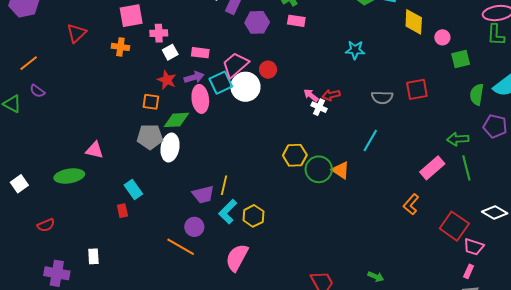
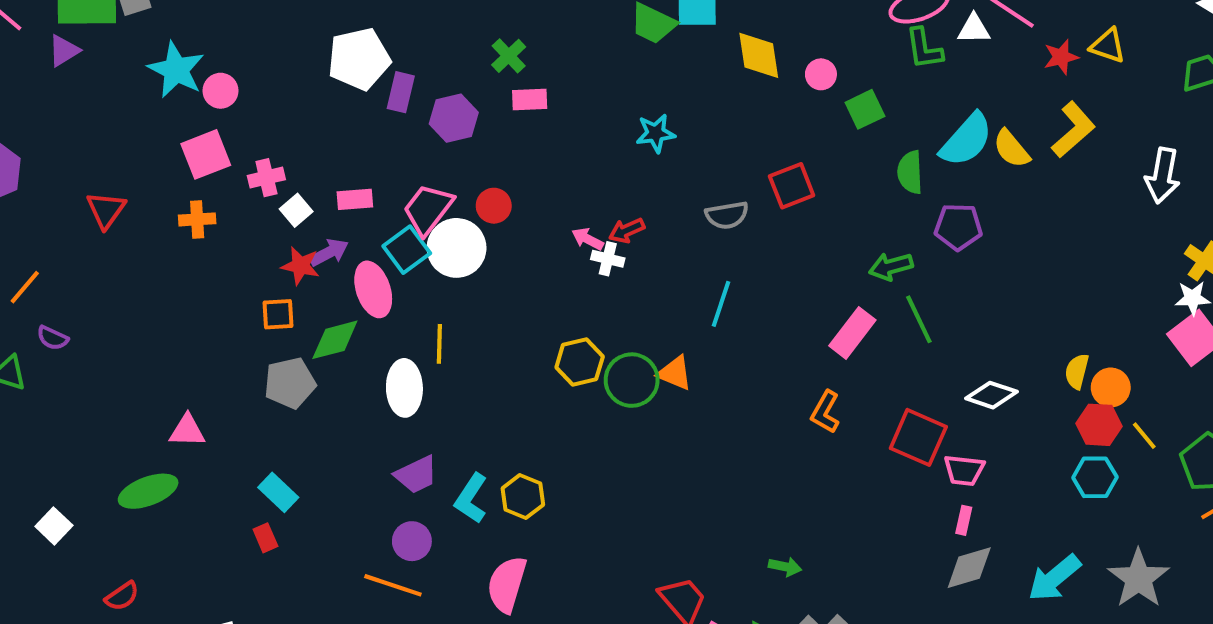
purple arrow: (194, 77) -> (329, 252), moved
white ellipse: (170, 148) -> (404, 388), moved
yellow line: (224, 185) -> (439, 344), moved

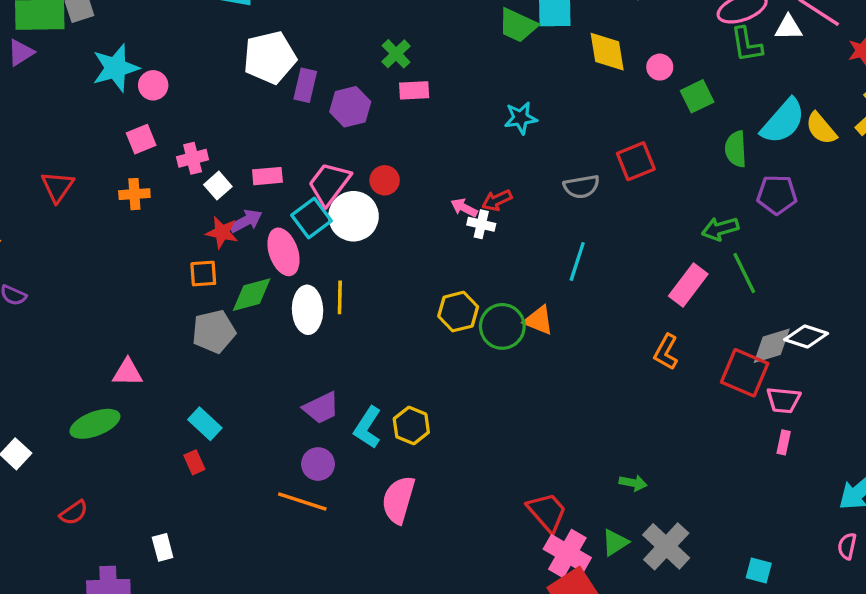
cyan star: (176, 70) -> (116, 68), turned 30
pink square: (206, 154) -> (141, 139), size x0.7
white ellipse: (404, 388) -> (308, 310), moved
gray diamond: (969, 568) -> (772, 346), moved

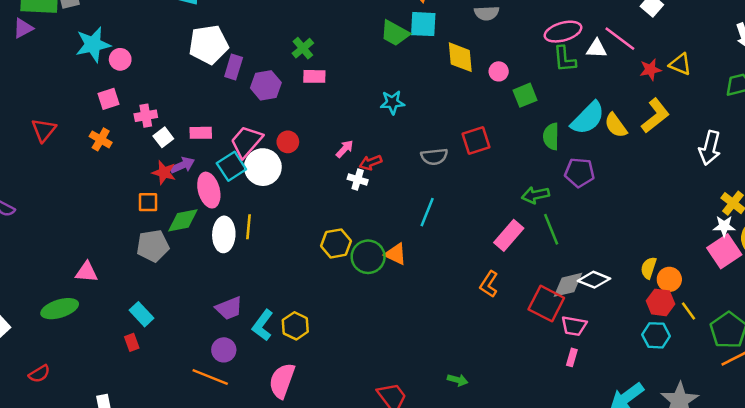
orange cross: (134, 194) -> (101, 139), turned 30
pink arrow: (464, 208) -> (345, 149), moved, turned 102

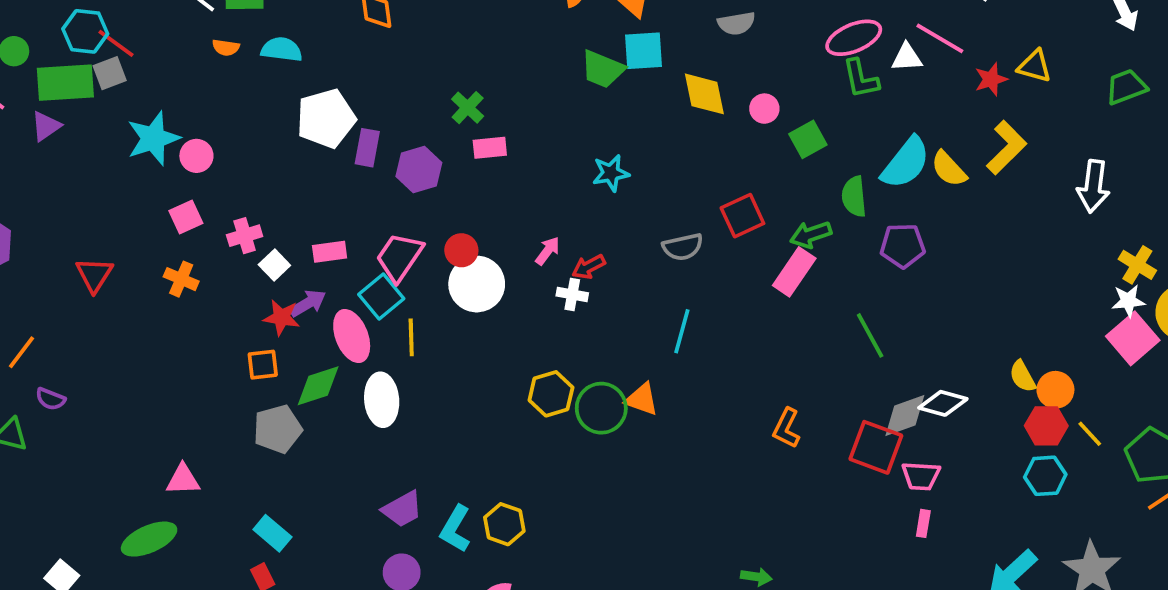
white circle: (263, 167) -> (477, 284), moved
green arrow: (535, 195) -> (811, 235), moved
yellow line: (248, 227) -> (411, 337), moved
pink rectangle: (509, 235) -> (794, 272), moved
yellow semicircle: (649, 268) -> (1023, 376), turned -40

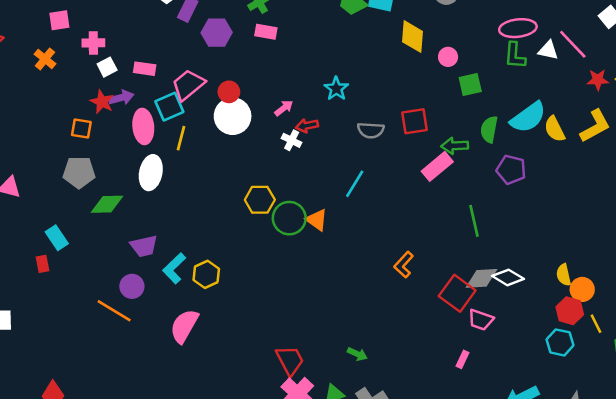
cyan star: (611, 173) -> (336, 89), moved, turned 30
green diamond: (318, 386) -> (107, 204), moved
pink rectangle: (923, 523) -> (462, 359), moved

